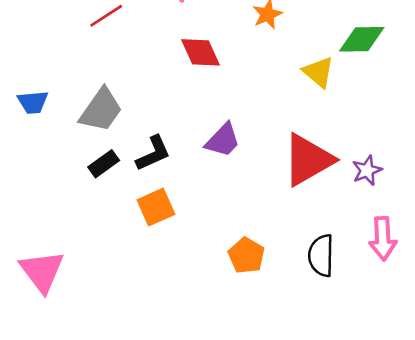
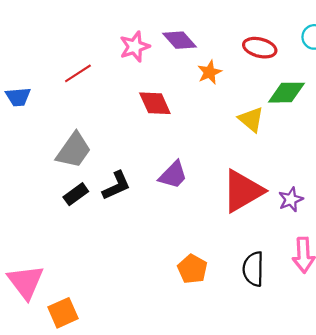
blue trapezoid: (33, 102) -> (18, 97), moved
orange square: (156, 207) -> (63, 313), moved

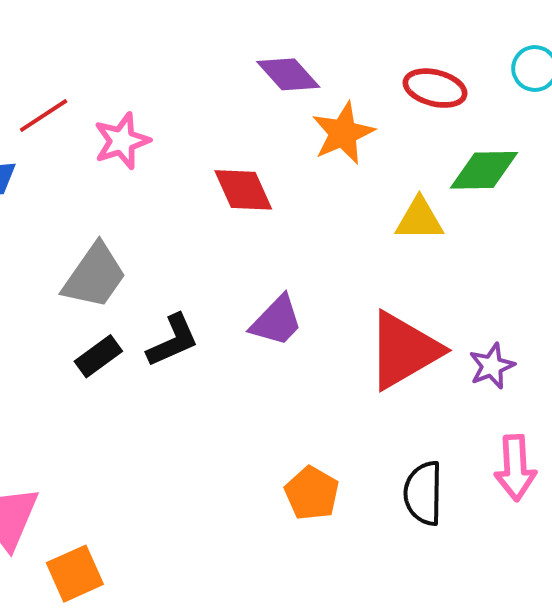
pink star: (135, 47) -> (122, 141), moved
orange star: (209, 72) -> (343, 133), size x1.4
red line: (78, 73) -> (44, 115), moved
yellow triangle: (251, 119) -> (419, 219), turned -40

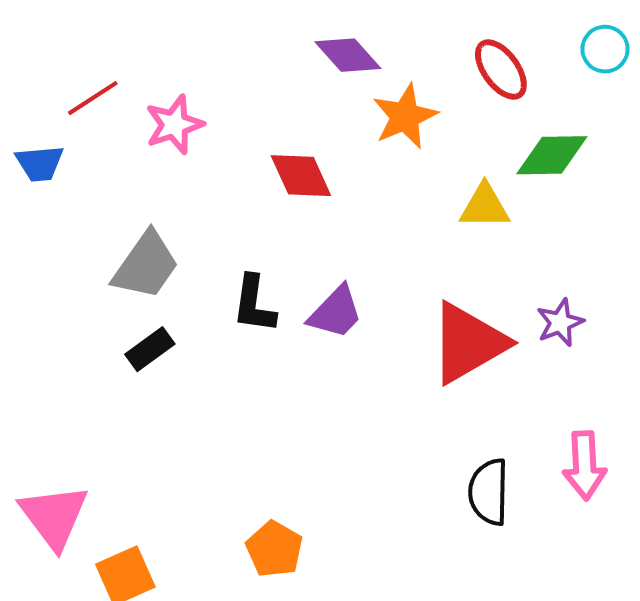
red ellipse: (435, 88) -> (501, 70), turned 40
black L-shape: (173, 341) -> (254, 304), moved, turned 122
purple star: (492, 366) -> (560, 323), moved
orange pentagon: (312, 493) -> (274, 549), moved

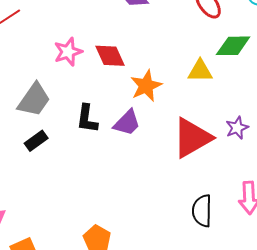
orange star: (405, 116) -> (146, 86), moved
pink star: (174, 125) -> (68, 52), moved

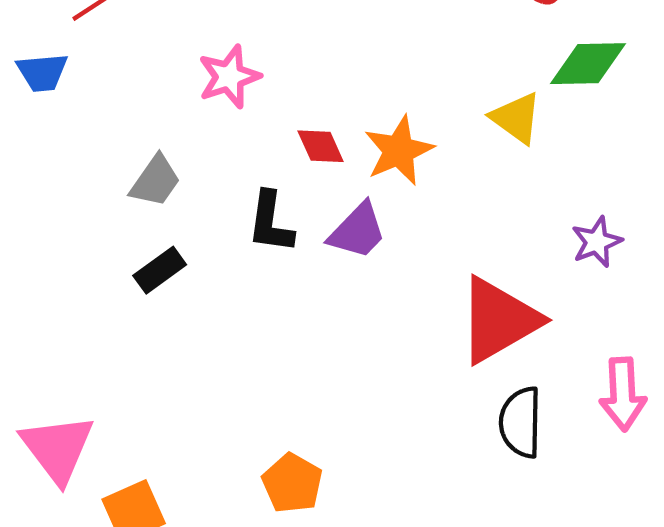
red diamond: (110, 56) -> (321, 146), moved, size x0.7
yellow triangle: (200, 71) -> (516, 118), turned 36
gray trapezoid: (34, 100) -> (155, 181), size x0.7
red triangle: (192, 138) -> (499, 320), moved

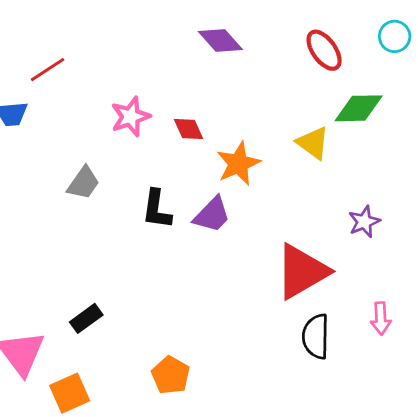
red diamond: (321, 146) -> (189, 129), moved
black rectangle: (160, 270) -> (86, 318), moved
pink arrow: (623, 394) -> (381, 318), size x0.7

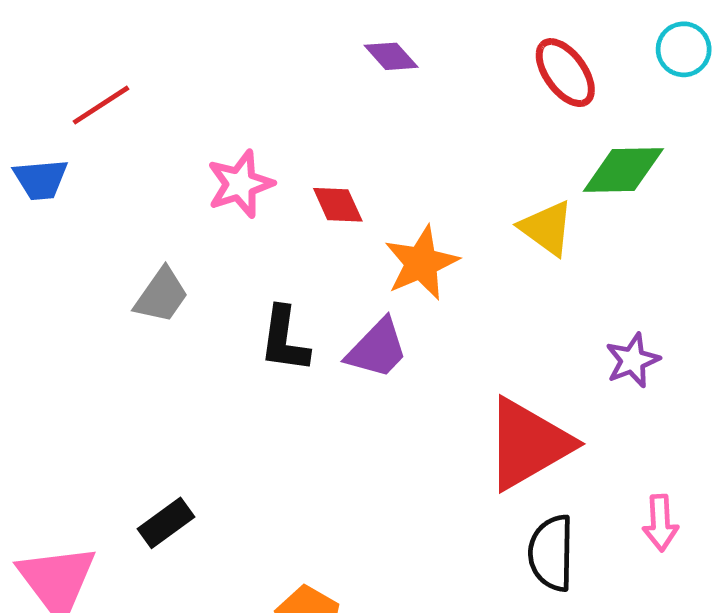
purple diamond: (220, 41) -> (391, 56), size x0.7

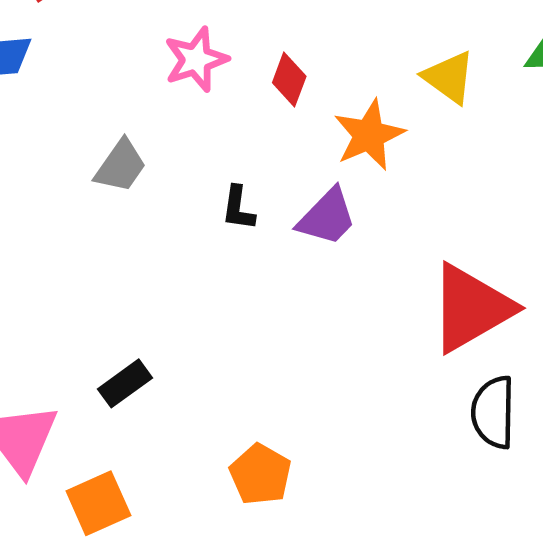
red diamond: (338, 205) -> (289, 80), turned 45
yellow triangle: (547, 228) -> (449, 77), moved
black L-shape: (284, 339) -> (238, 208), size x0.7

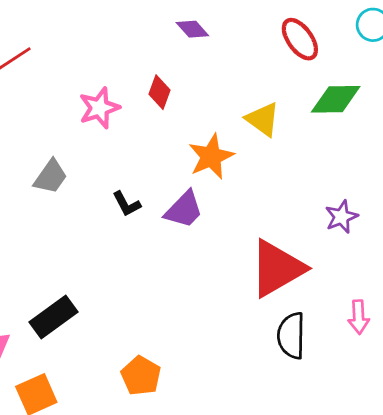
red diamond: (289, 80) -> (159, 92), moved
black L-shape: (238, 208) -> (127, 204), turned -36
black rectangle: (125, 383) -> (53, 317), size x1.4

